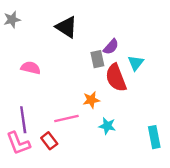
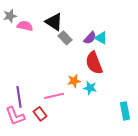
gray rectangle: (97, 59) -> (65, 38), moved, turned -32
cyan triangle: (136, 63) -> (101, 38), moved, turned -40
pink semicircle: (31, 68) -> (25, 26), moved
cyan star: (107, 126) -> (90, 88), moved

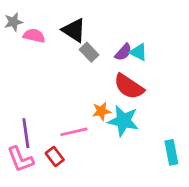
red semicircle: (94, 63) -> (129, 86), turned -35
cyan star: (90, 88) -> (123, 121), size x1.6

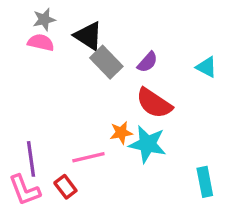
gray star: (13, 22) -> (44, 20), moved
gray rectangle: (89, 52) -> (106, 62), size x1.4
cyan triangle: (138, 52) -> (206, 67), moved

